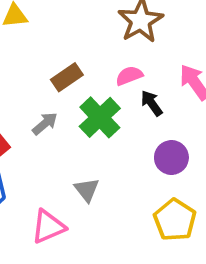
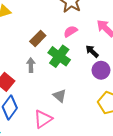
black arrow: (152, 103) -> (92, 51), moved
gray arrow: (45, 124) -> (31, 65), turned -40

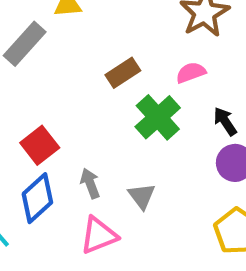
gray arrow: (31, 65) -> (90, 183), moved, turned -32

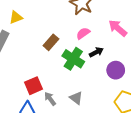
black arrow: (225, 121) -> (96, 52), moved, turned 112
red square: (40, 145) -> (33, 86), moved, turned 30

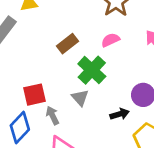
black arrow: (96, 52) -> (120, 114), moved
gray triangle: (76, 98) -> (80, 98), moved

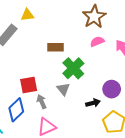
pink semicircle: (110, 40) -> (97, 42), moved
brown rectangle: (67, 44) -> (56, 47), turned 35

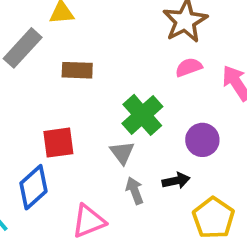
brown rectangle: (56, 47) -> (77, 70), moved
purple circle: (112, 89) -> (202, 140), moved
gray arrow: (42, 102) -> (135, 191), moved

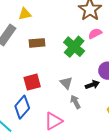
green cross: (142, 115) -> (74, 47), moved
black arrow: (176, 181) -> (92, 85), moved

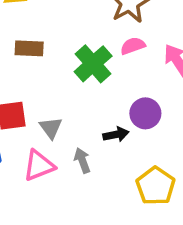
gray triangle: (66, 83) -> (51, 128), moved
pink triangle: (53, 121) -> (39, 165), moved

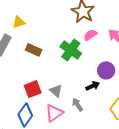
brown rectangle: (29, 48) -> (34, 50), turned 35

